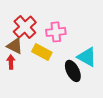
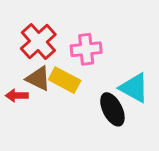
brown triangle: (15, 46) -> (38, 79), moved
red arrow: (11, 62) -> (17, 96), turned -88

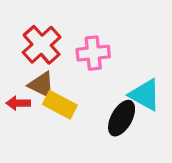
yellow rectangle: (65, 80) -> (60, 105), moved
black ellipse: (112, 109) -> (122, 118), turned 56

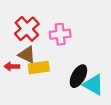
cyan triangle: (145, 95) -> (93, 85), moved
yellow rectangle: (60, 105) -> (39, 68), turned -36

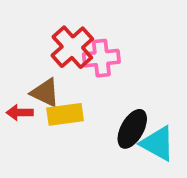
red cross: (27, 29) -> (72, 47), moved

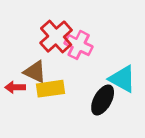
pink cross: (101, 58) -> (79, 45), turned 32
cyan triangle: (158, 143) -> (122, 79), moved

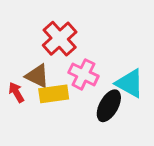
pink cross: (79, 45) -> (83, 74), moved
red arrow: (15, 87) -> (16, 92), turned 60

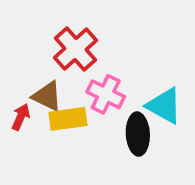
red arrow: (16, 92) -> (21, 117), turned 54
black ellipse: (109, 106) -> (138, 134), turned -32

